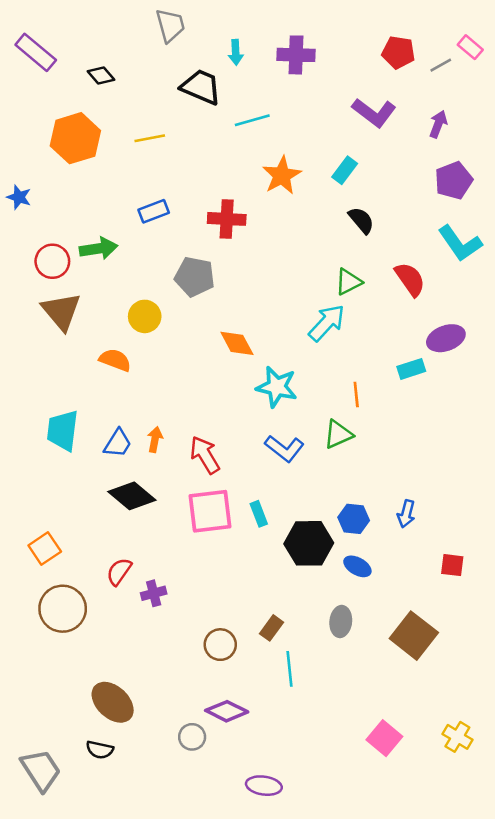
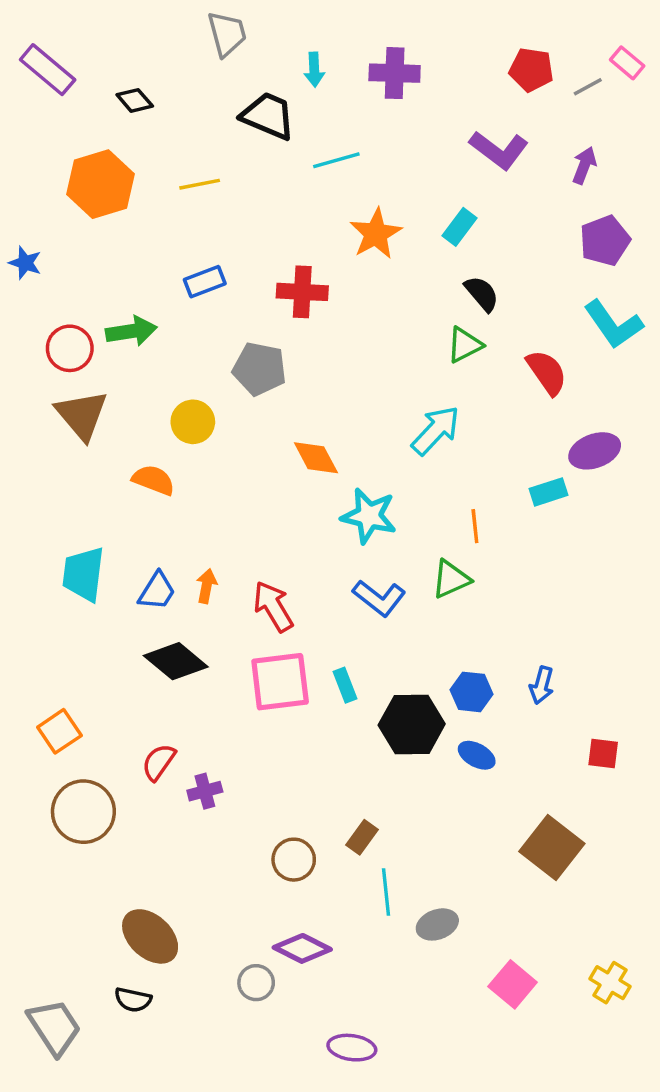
green triangle: (348, 282) -> (465, 345), moved
gray ellipse: (341, 622) -> (437, 924), moved, turned 64

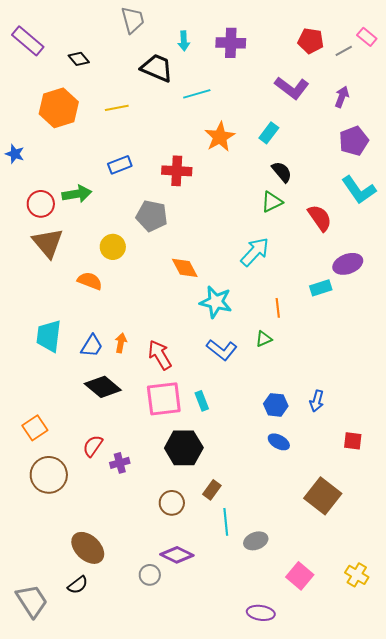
green triangle: (451, 579) -> (264, 339), size x0.7
black hexagon: (412, 724) -> (184, 448), moved
black semicircle: (133, 1000) -> (78, 585), turned -50
purple ellipse: (352, 1048) -> (261, 613), moved

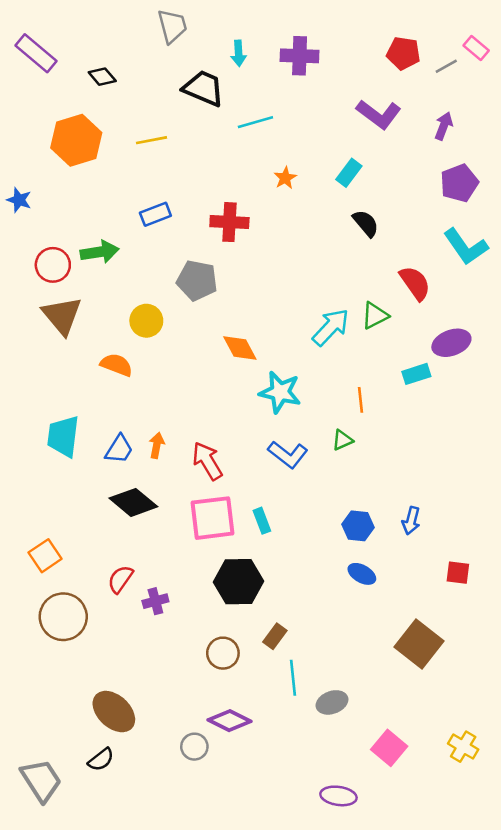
orange star: (220, 137) -> (285, 178), size x0.6
green triangle: (272, 202) -> (375, 316), moved

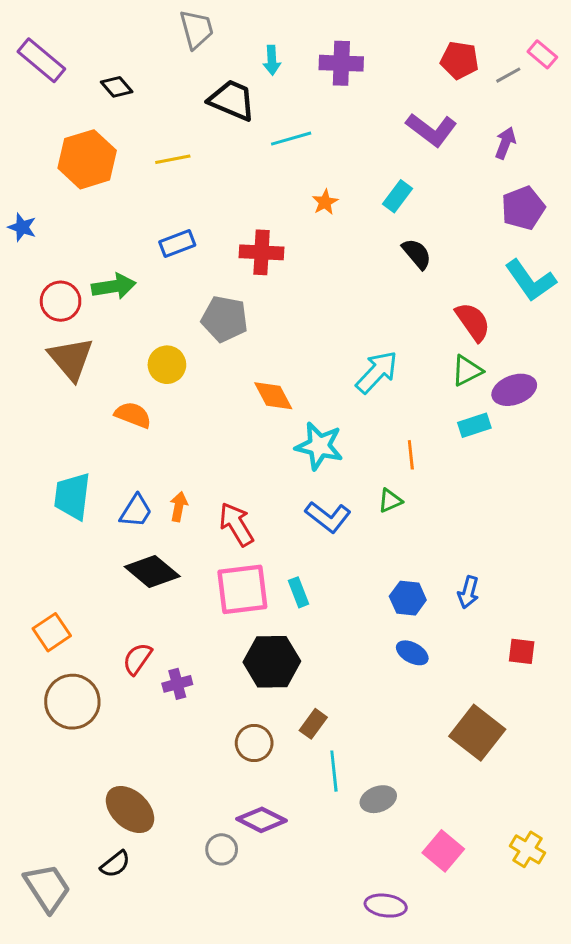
green triangle: (375, 316) -> (467, 371), moved

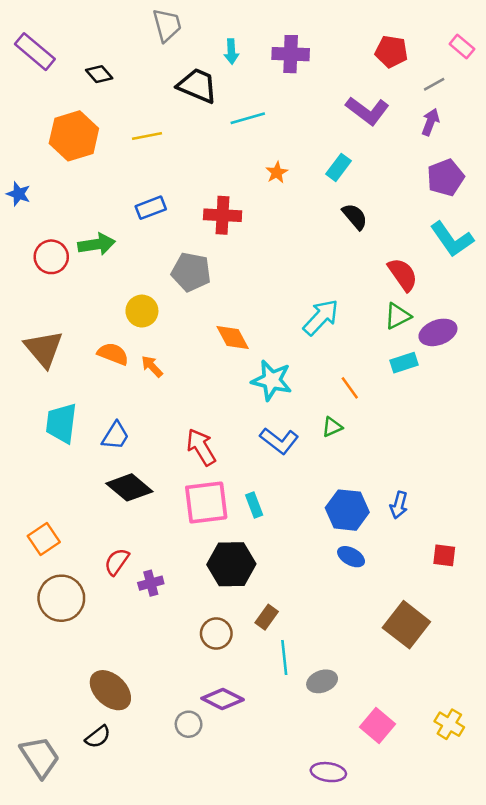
gray line: (508, 75) -> (434, 84), moved
brown triangle: (71, 359) -> (44, 349), moved
orange line: (411, 455) -> (350, 388), turned -30
orange arrow: (179, 507) -> (152, 366), moved, turned -55
blue hexagon: (408, 598) -> (347, 510), size x1.4

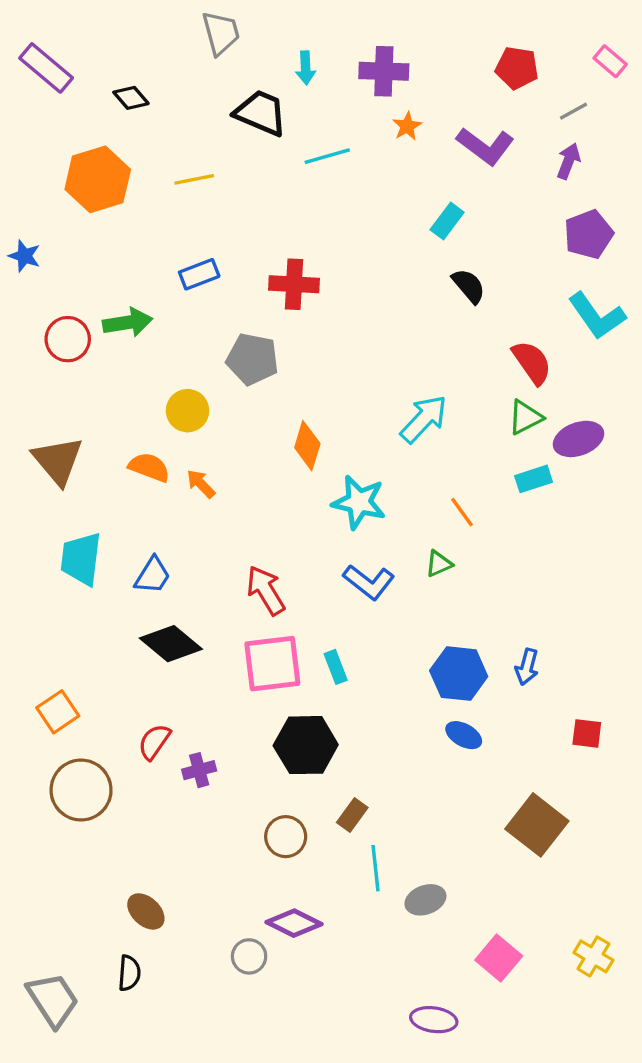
orange star: (277, 172) -> (407, 126), moved
orange diamond: (233, 337) -> (307, 446), turned 45
brown ellipse: (110, 690) -> (146, 911), size x0.7
black semicircle: (98, 737) -> (129, 973), turned -48

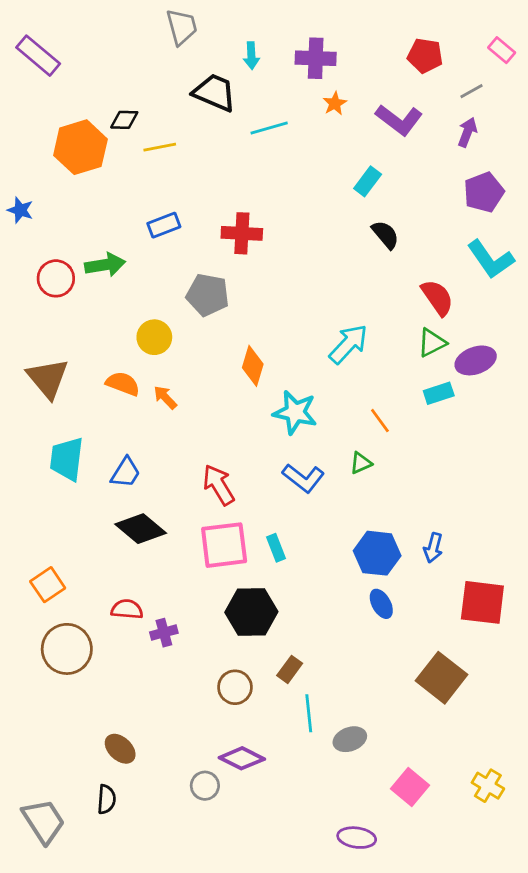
black diamond: (131, 98) -> (124, 120), moved, turned -48
red square: (587, 733) -> (482, 602), size x1.8
blue ellipse: (464, 735) -> (381, 604), turned 32
red semicircle: (154, 742) -> (127, 609), turned 60

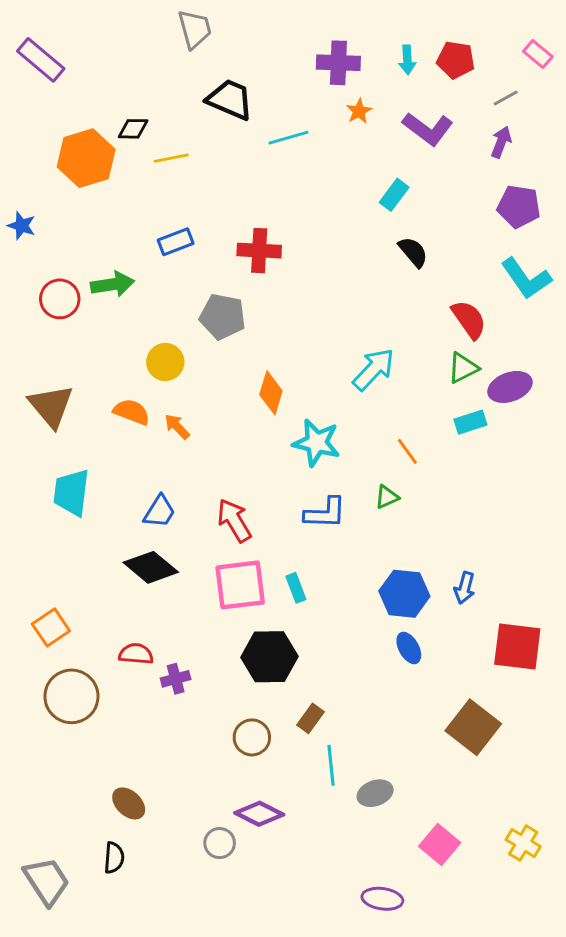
cyan arrow: (251, 56) -> (407, 60), moved
purple pentagon: (484, 192) -> (519, 207), turned 30
blue trapezoid: (126, 473) -> (159, 512), moved
blue L-shape: (303, 478) -> (325, 513), turned -36

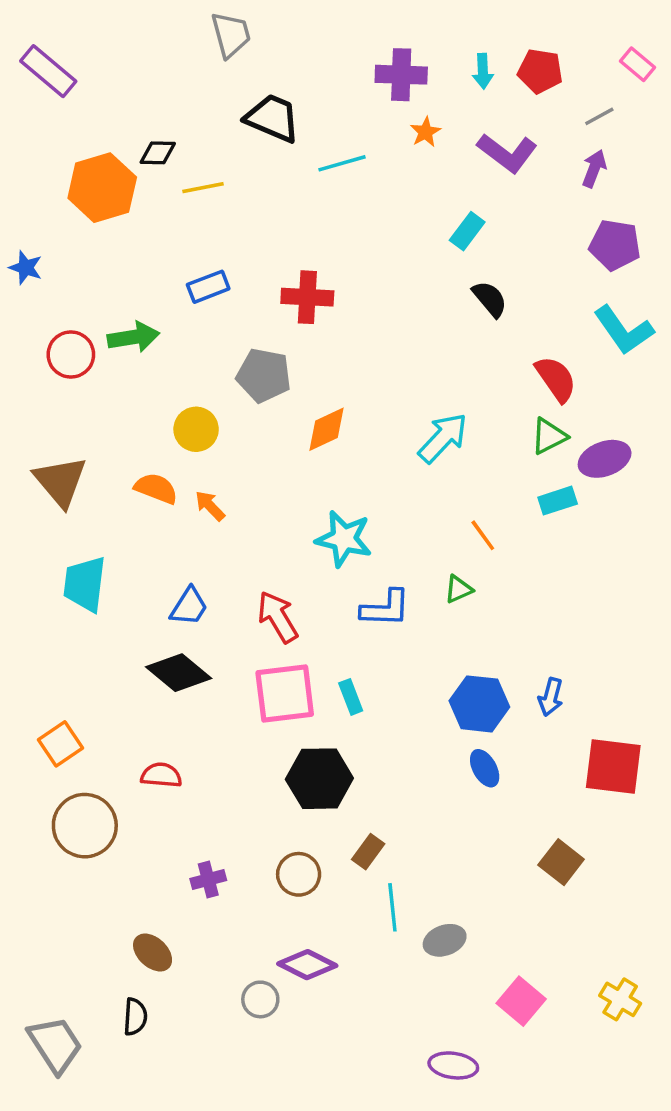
orange diamond: (271, 393) -> (326, 429), moved, turned 48
cyan star: (316, 443) -> (344, 539), moved
purple cross: (176, 679) -> (208, 879), moved
brown square: (473, 727) -> (561, 862), size x0.7

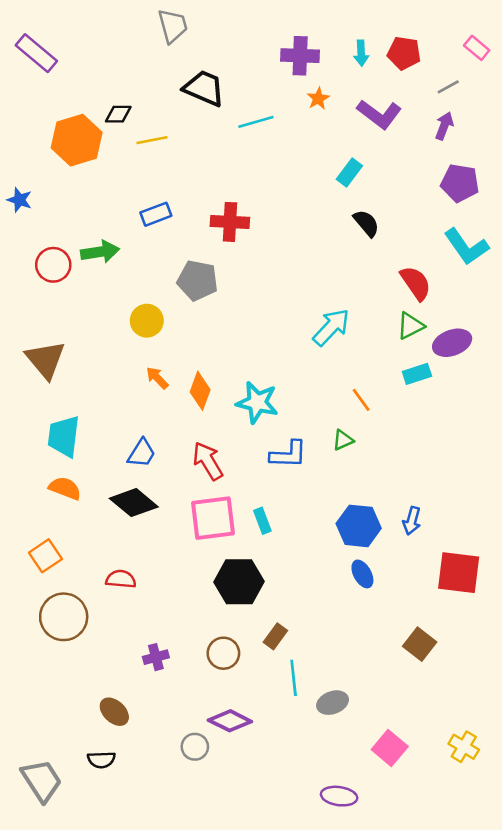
orange diamond: (326, 429) -> (200, 391), moved, turned -45
orange semicircle: (156, 488) -> (65, 488), moved
black semicircle: (135, 1017) -> (101, 760), turned 84

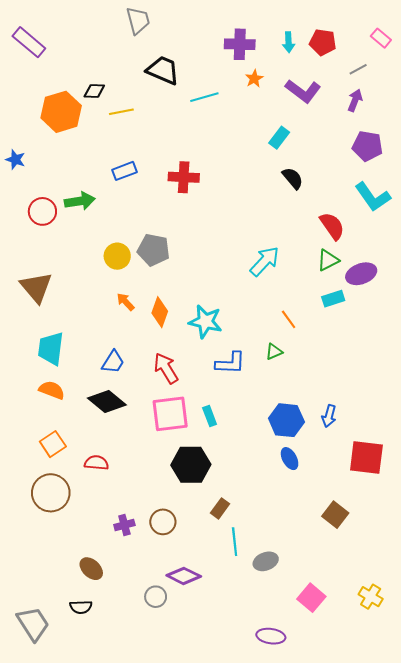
gray pentagon: (197, 280) -> (154, 250), moved
orange square: (45, 556) -> (53, 444), moved
brown circle: (223, 653) -> (163, 522), moved

